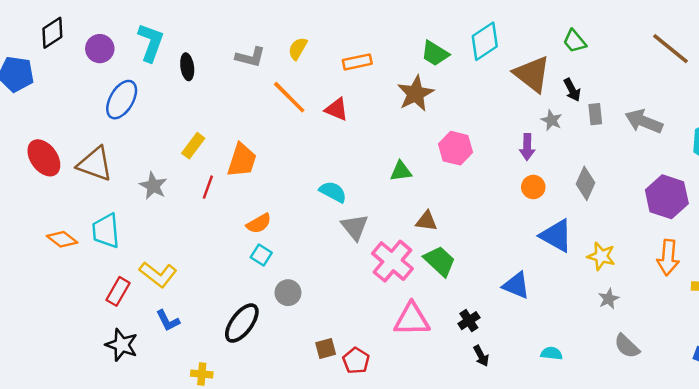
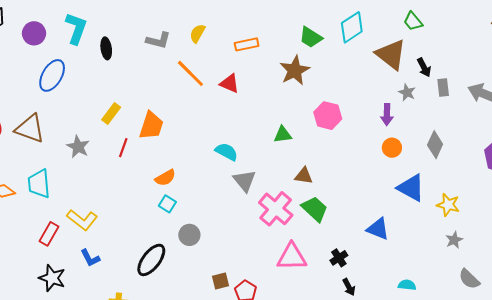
green trapezoid: (575, 41) -> (413, 21), moved

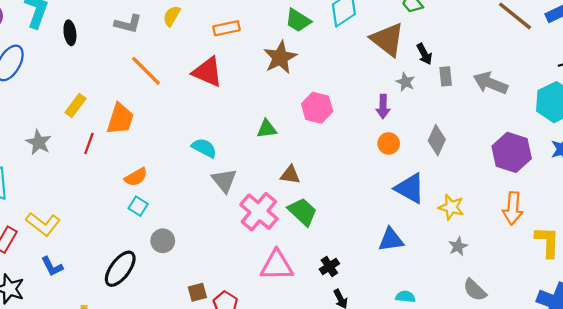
orange line: (190, 73) -> (146, 71), moved
red triangle: (230, 83) -> (207, 72), size x1.4
blue triangle: (378, 229) -> (391, 240), moved, turned -30

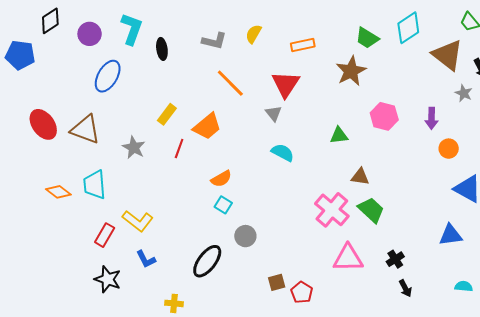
red triangle: (207, 72) -> (286, 84), turned 40
purple arrow: (383, 107) -> (431, 118), moved
orange trapezoid: (120, 119) -> (207, 126), turned 32
gray triangle: (224, 180) -> (274, 113), moved, size x0.7

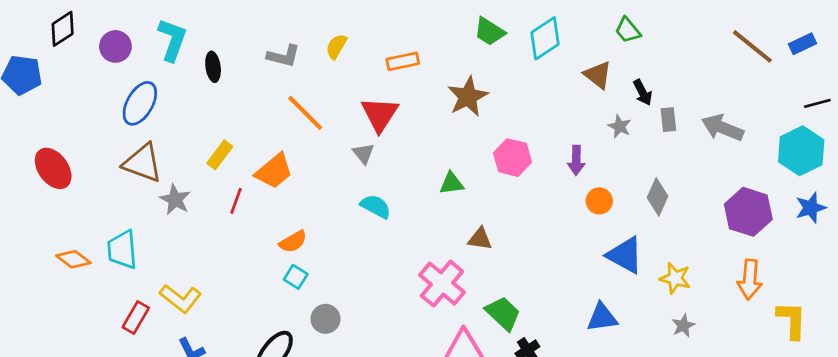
green trapezoid: (367, 38) -> (489, 32), moved
brown triangle: (448, 55) -> (598, 75), size x0.7
brown triangle: (85, 129) -> (143, 163), moved
green trapezoid: (371, 210) -> (503, 313), moved

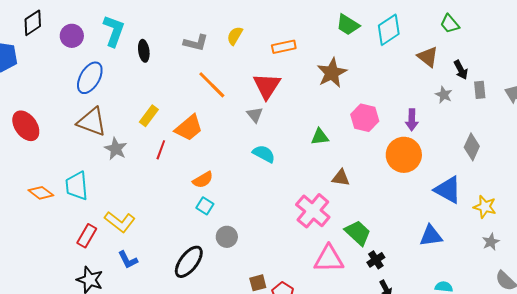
orange circle: (599, 201) -> (404, 155), moved, size x1.8

